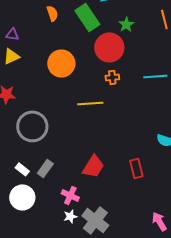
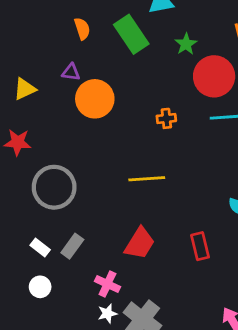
purple triangle: (12, 34) -> (71, 72), moved
red circle: (109, 47) -> (214, 76), moved
yellow line: (90, 103) -> (147, 179), moved
white circle: (22, 197) -> (40, 287), size x0.6

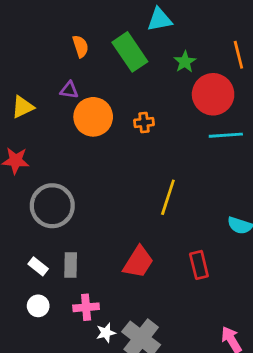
orange cross: (166, 118) -> (144, 122), moved
yellow line: (147, 179) -> (168, 197), moved, turned -68
gray rectangle: (72, 246) -> (71, 265), turned -35
pink cross: (107, 284) -> (86, 307), moved, turned -30

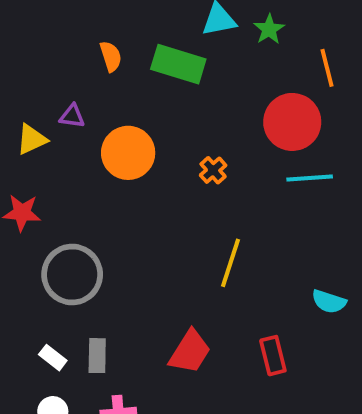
green rectangle: (130, 52) -> (178, 64), turned -39
green star: (185, 62) -> (269, 29), moved
purple triangle: (69, 90) -> (72, 116), moved
orange cross: (144, 122) -> (213, 170), moved, turned -36

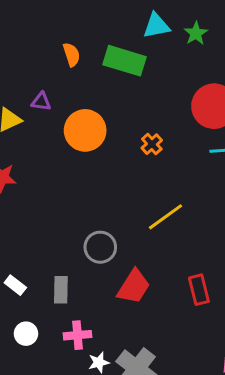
yellow line: (230, 263) -> (165, 217), turned 36
gray circle: (72, 275) -> (100, 247), moved, size x0.7
white rectangle: (53, 358) -> (15, 285), moved

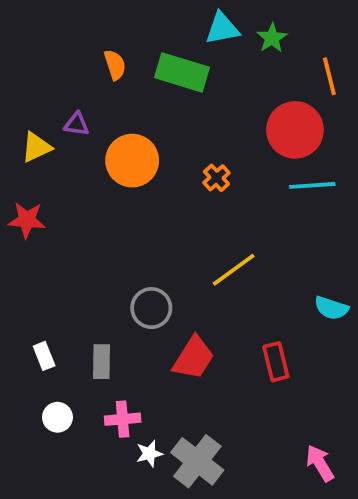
white rectangle: (15, 285) -> (44, 356), turned 30

